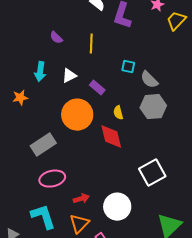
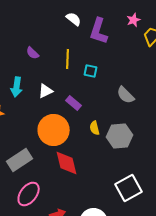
cyan square: (128, 67) -> (91, 71), moved
gray hexagon: (153, 107) -> (120, 136), moved
red diamond: (111, 137) -> (67, 163), moved
pink ellipse: (52, 179) -> (29, 194), turned -40

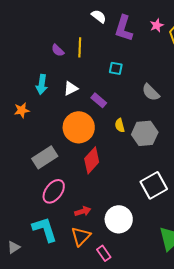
pink star: (134, 20) -> (157, 25), moved
yellow line: (68, 59) -> (80, 47), moved
red diamond: (67, 163) -> (92, 160), turned 56

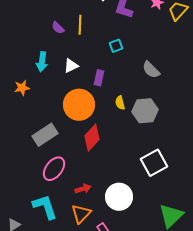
cyan square: (116, 68) -> (116, 46), turned -32
purple rectangle: (99, 100) -> (99, 78), turned 63

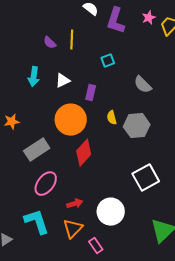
orange star: (22, 88) -> (12, 122), moved

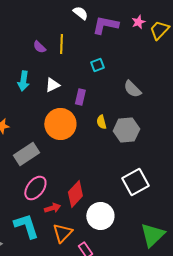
purple L-shape: (116, 21) -> (105, 25), turned 84
red diamond: (84, 153) -> (75, 194), moved
red arrow: (75, 204) -> (52, 208), moved

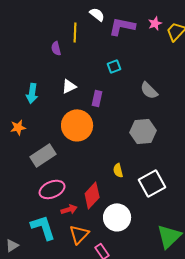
yellow line: (61, 44) -> (75, 32), moved
purple semicircle: (39, 47) -> (56, 48), turned 32
cyan arrow: (23, 81) -> (32, 93), moved
yellow semicircle: (101, 122) -> (118, 170), moved
pink ellipse: (35, 188) -> (52, 189), turned 30

